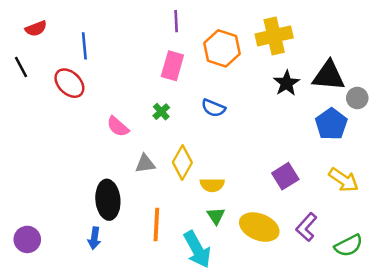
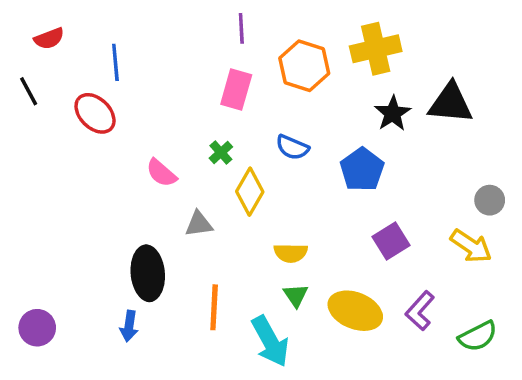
gray circle: (357, 98) -> (490, 200), moved
blue pentagon: (331, 124) -> (362, 170), moved
yellow diamond: (182, 163) -> (250, 192), moved

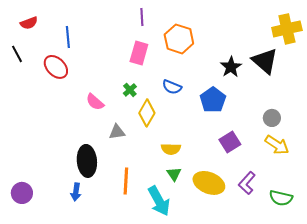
yellow cross: (376, 49) -> (287, 29), moved
black triangle: (451, 103) -> (265, 61), turned 36
gray circle: (490, 200) -> (272, 118), moved
green semicircle: (478, 336) -> (281, 198), turned 40

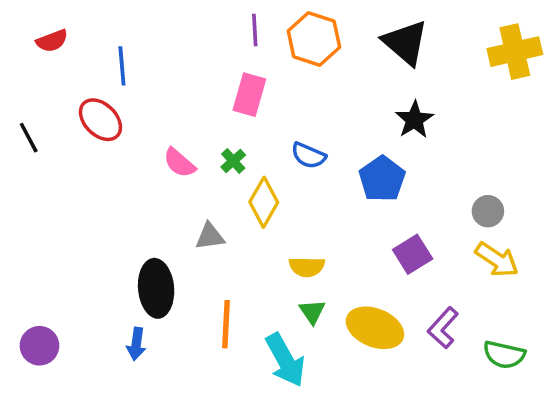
orange hexagon: (179, 39) -> (314, 39), moved
black line: (17, 54) -> (29, 138), moved
black triangle: (265, 61) -> (405, 43), moved
pink semicircle: (95, 102) -> (179, 163), moved

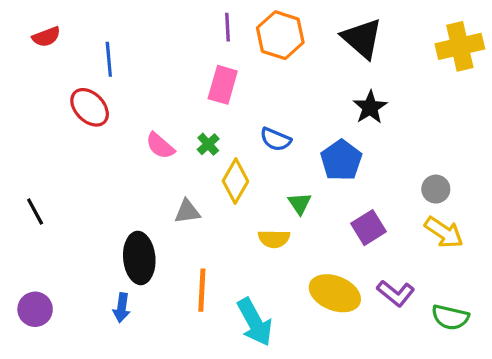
black line: (29, 138) -> (35, 211), moved
green triangle: (312, 312) -> (300, 203), moved
purple L-shape: (443, 328) -> (396, 293), turned -93

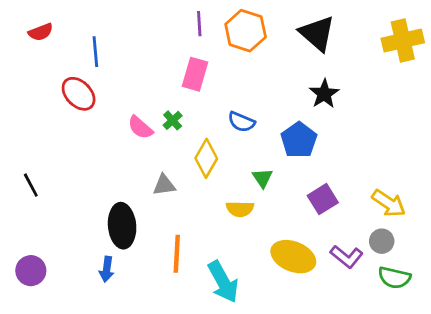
green cross: (208, 144) -> (173, 120), moved
gray circle: (436, 189) -> (382, 241), moved

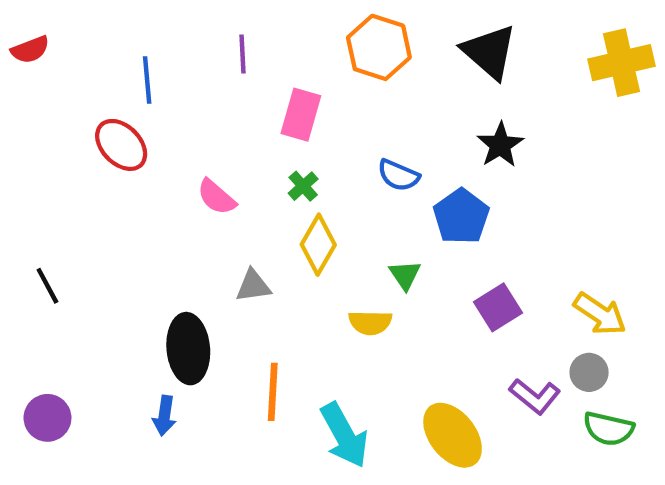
purple line: (199, 24) -> (242, 54), moved
red semicircle: (41, 32) -> (30, 50), moved
green cross: (173, 120) -> (303, 186), moved
blue semicircle: (241, 122) -> (398, 175), moved
yellow ellipse: (293, 257) -> (453, 435), moved, turned 30

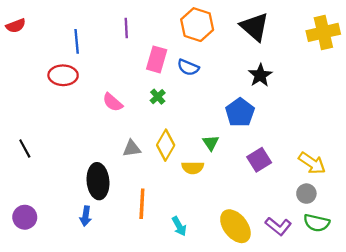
red ellipse: (121, 145) -> (63, 75), turned -44
blue semicircle: (398, 175) -> (188, 67), moved
yellow diamond: (318, 245) -> (166, 145), moved
purple L-shape: (535, 396) -> (278, 226), moved
cyan arrow: (344, 435) -> (179, 226), size x0.6

